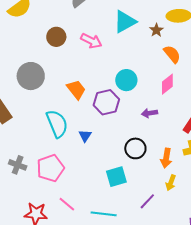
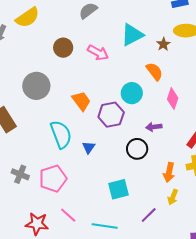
orange semicircle: (172, 54) -> (154, 71), moved
pink diamond: (167, 84) -> (173, 99), turned -35
black circle: (135, 148) -> (137, 149), moved

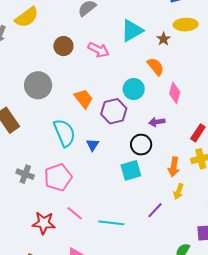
cyan square: (119, 189) -> (131, 170), moved

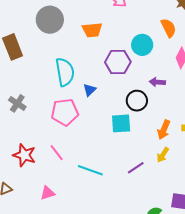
orange trapezoid: (84, 99) -> (92, 30), moved, turned 110
pink pentagon: (58, 177) -> (65, 112), moved

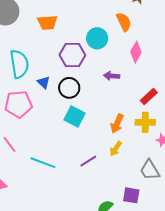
blue triangle: (90, 90) -> (44, 82), turned -32
black circle: (137, 101) -> (69, 88), moved
cyan square: (121, 123) -> (75, 117), turned 30

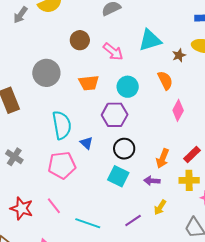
cyan circle: (97, 38) -> (128, 87), moved
purple arrow: (112, 76) -> (152, 181), moved
black circle: (69, 88) -> (124, 149), moved
orange arrow: (117, 124) -> (163, 158), moved

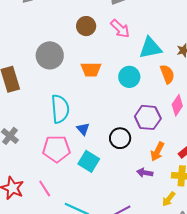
cyan triangle: (150, 40) -> (150, 48), moved
pink arrow: (113, 52) -> (120, 29), moved
purple hexagon: (115, 115) -> (148, 117), moved
cyan square: (118, 176) -> (89, 161), moved
yellow arrow: (160, 207) -> (169, 199), moved

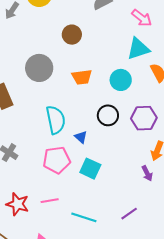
pink arrow: (120, 29) -> (142, 18), moved
black circle: (120, 138) -> (108, 115), moved
purple arrow: (145, 173) -> (147, 173), turned -119
pink line: (45, 188) -> (50, 201), turned -60

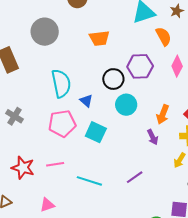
orange trapezoid: (82, 77) -> (99, 38), moved
cyan circle: (121, 80) -> (126, 105), moved
purple hexagon: (144, 118) -> (140, 66), moved

